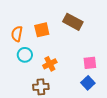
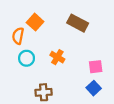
orange square: (42, 30) -> (35, 22), moved, turned -35
orange cross: (50, 64) -> (57, 57), moved, turned -32

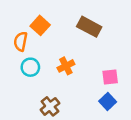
orange cross: (57, 57) -> (66, 66), turned 32
brown cross: (44, 92) -> (50, 106), turned -35

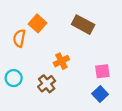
cyan circle: (30, 67) -> (14, 78), moved
brown cross: (50, 106) -> (47, 84), moved

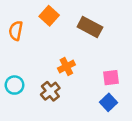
orange square: (38, 23) -> (49, 16), moved
orange semicircle: (19, 38) -> (16, 31), moved

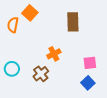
orange square: (49, 16) -> (30, 13), moved
brown rectangle: (90, 27) -> (73, 22), turned 60

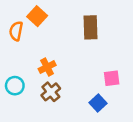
orange cross: (54, 54) -> (47, 67), moved
blue square: (88, 83) -> (98, 103), moved

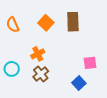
orange square: (37, 16) -> (46, 23), moved
orange semicircle: (16, 31) -> (13, 25), turned -35

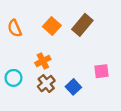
brown rectangle: (73, 22) -> (82, 25), turned 42
blue square: (79, 83) -> (73, 87), moved

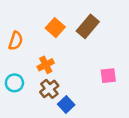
orange semicircle: (15, 28) -> (16, 41), moved, turned -138
blue square: (73, 87) -> (66, 105), moved

